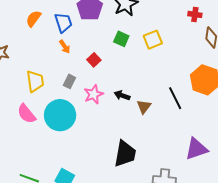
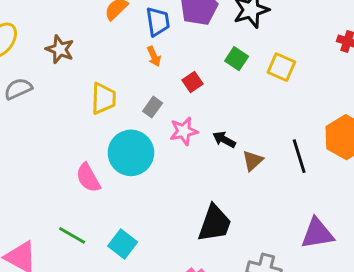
yellow square: (153, 40) -> (281, 67), turned 36
pink semicircle: (26, 114) -> (88, 178), moved

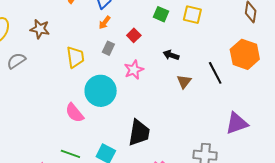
orange arrow: (154, 56) -> (105, 22), turned 72
gray rectangle: (153, 107) -> (108, 48), moved
black arrow: (224, 140) -> (171, 55), moved
black trapezoid: (215, 223) -> (139, 133), moved

